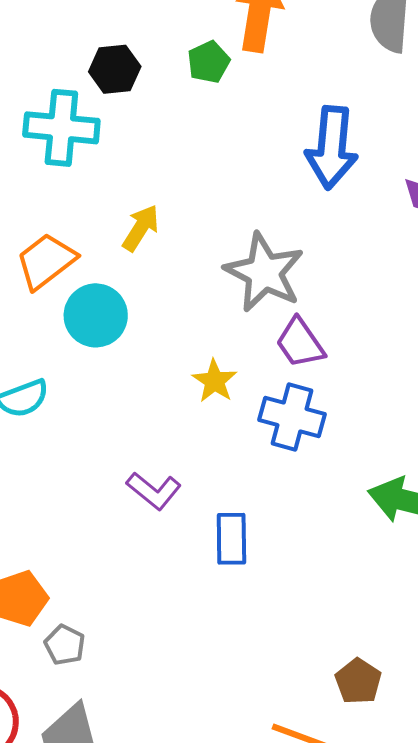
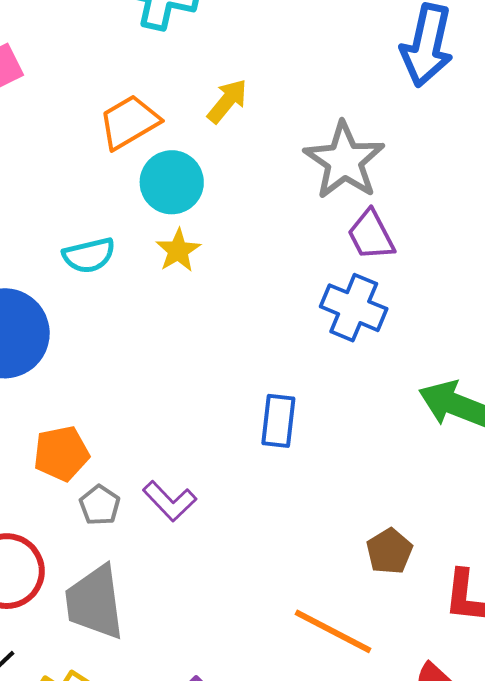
yellow star: (215, 381) -> (178, 250), moved
purple L-shape: (154, 491) -> (170, 501), moved
brown pentagon: (358, 681) -> (389, 551), moved

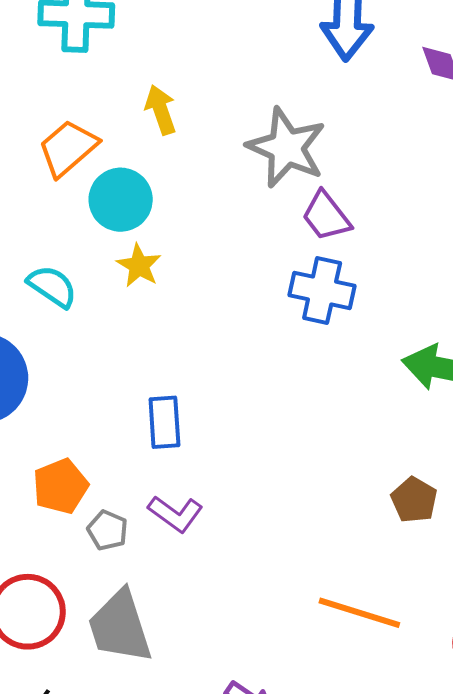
yellow arrow: (227, 101) -> (161, 110), turned -48
cyan semicircle: (89, 255) -> (52, 286), turned -122
blue rectangle: (278, 421) -> (164, 422), moved
brown pentagon: (389, 551) -> (414, 500), moved

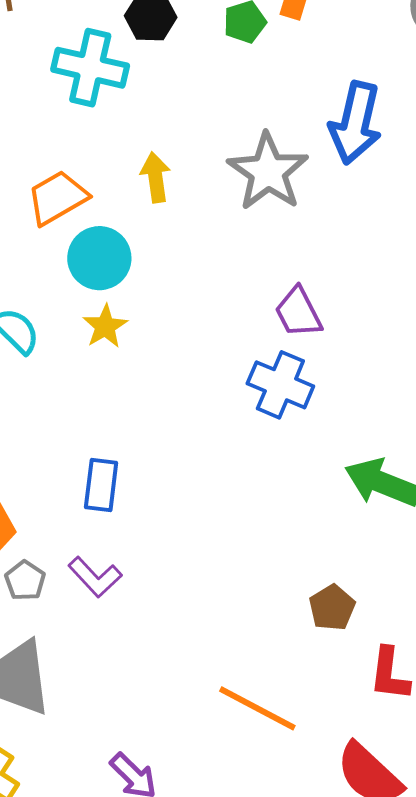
gray star: (286, 148) -> (268, 172), moved

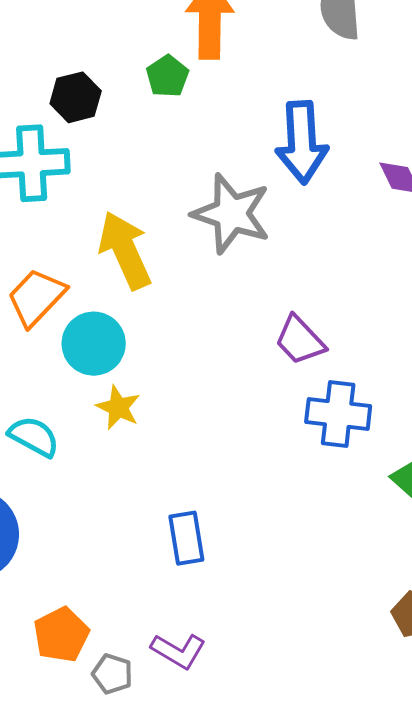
yellow arrow: (155, 177) -> (125, 250), size x1.6
blue cross: (280, 385) -> (338, 414), moved
blue rectangle: (101, 485) -> (186, 538), moved

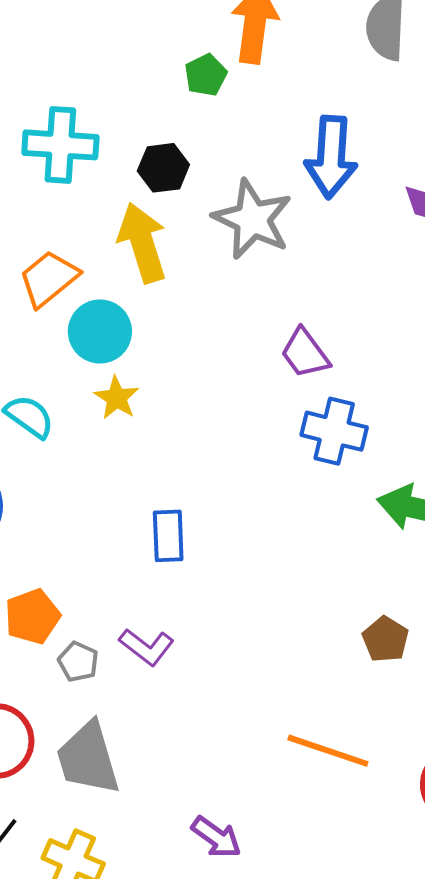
black hexagon: (76, 97) -> (163, 168), moved

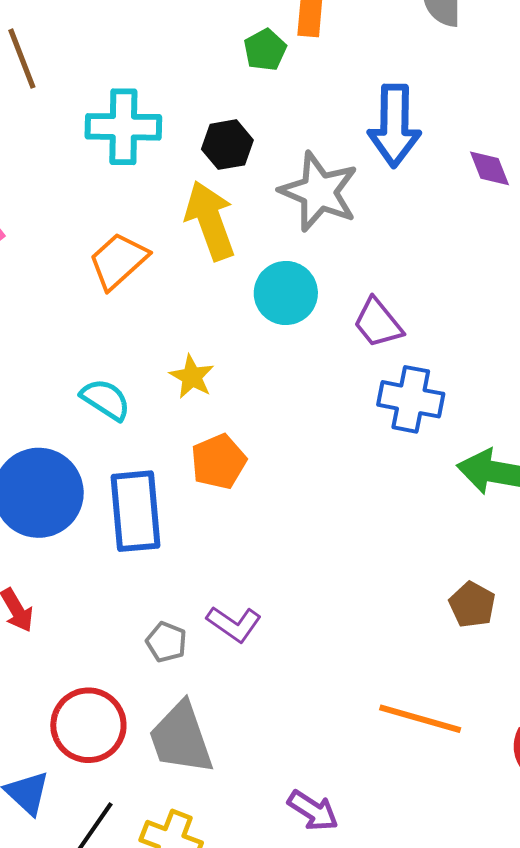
cyan circle: (100, 331) -> (286, 293), moved
blue rectangle: (168, 536) -> (136, 511), moved, size x1.5
orange pentagon: (32, 616) -> (219, 462), moved

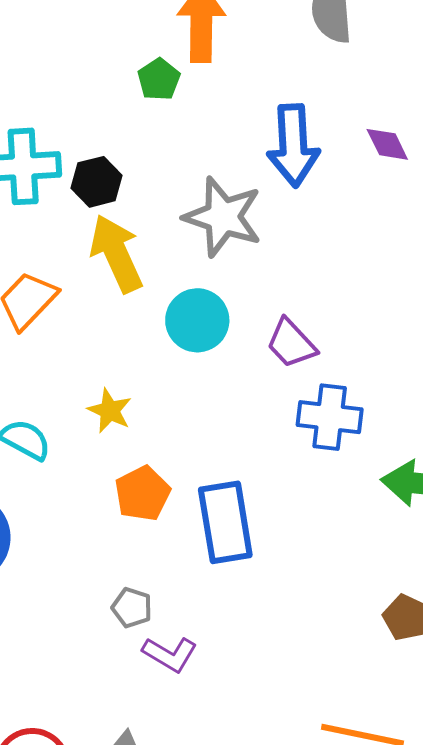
black hexagon: (227, 145) -> (97, 182), moved
purple diamond: (490, 168) -> (387, 144), moved
blue rectangle: (136, 511) -> (225, 522), moved
gray pentagon: (166, 642) -> (132, 608), moved

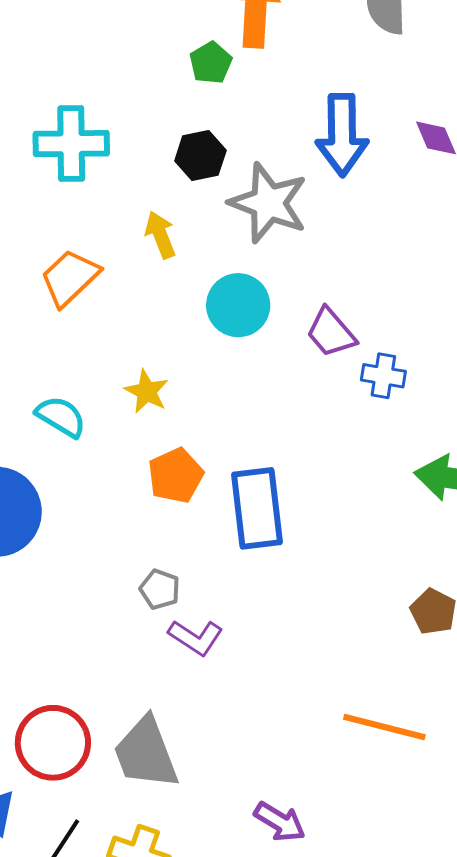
black hexagon: (97, 182) -> (200, 156), moved
yellow arrow: (116, 254) -> (160, 235), size x0.6
blue cross: (330, 417) -> (383, 376), moved, size x0.7

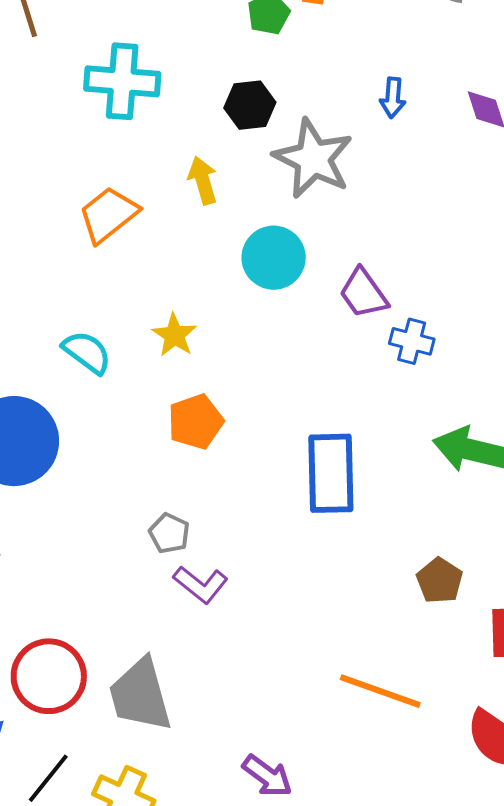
blue arrow: (342, 135) -> (393, 98), size x0.5
blue rectangle: (257, 508) -> (331, 473), moved

